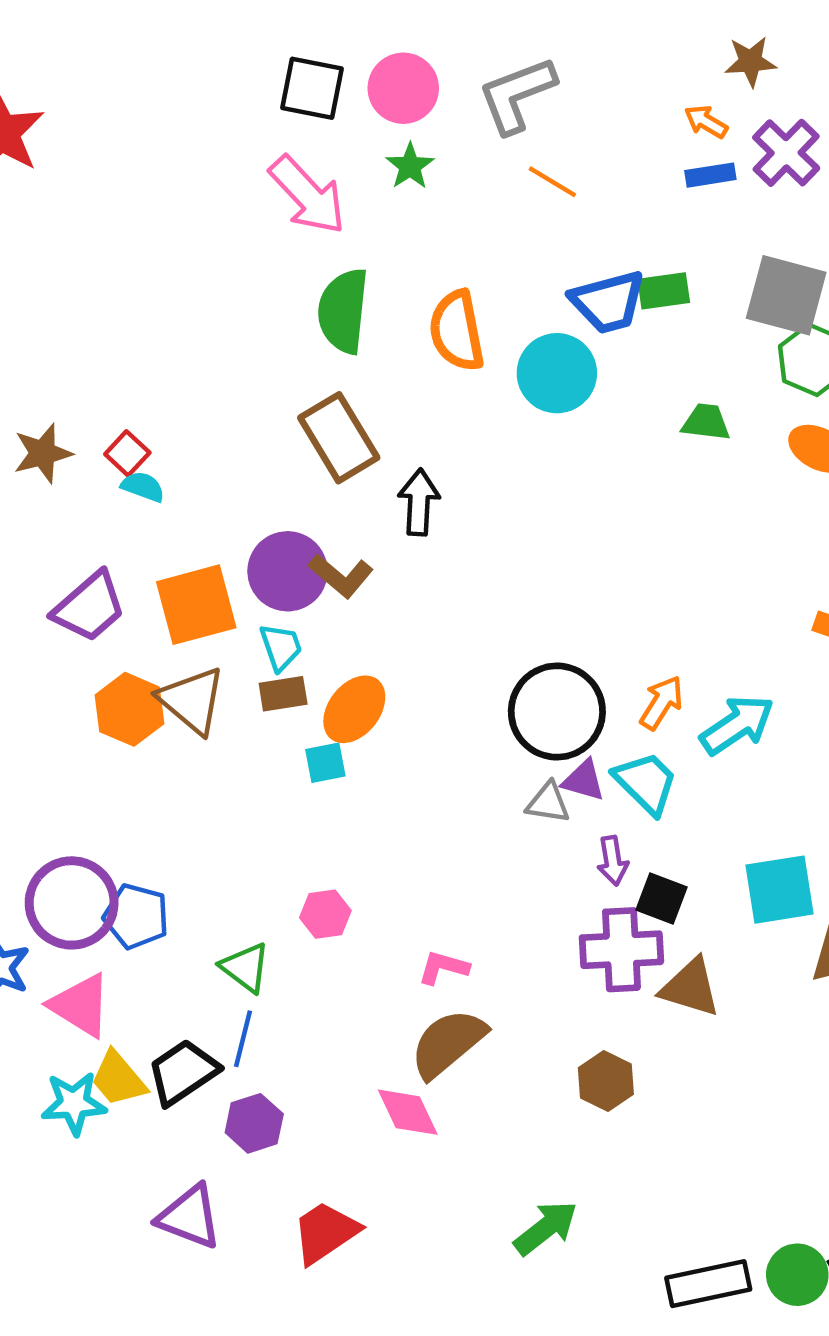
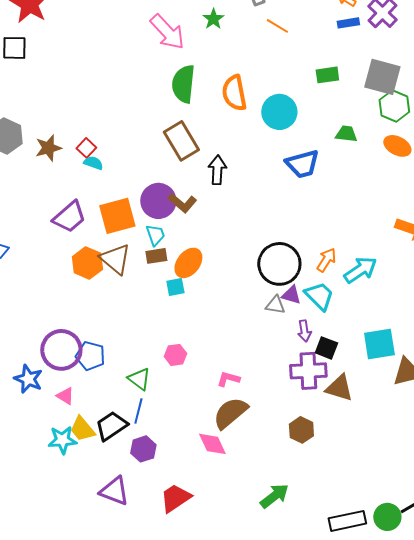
blue trapezoid: (608, 302) -> (302, 164), moved
pink triangle: (81, 1005) -> (65, 396), size x0.6

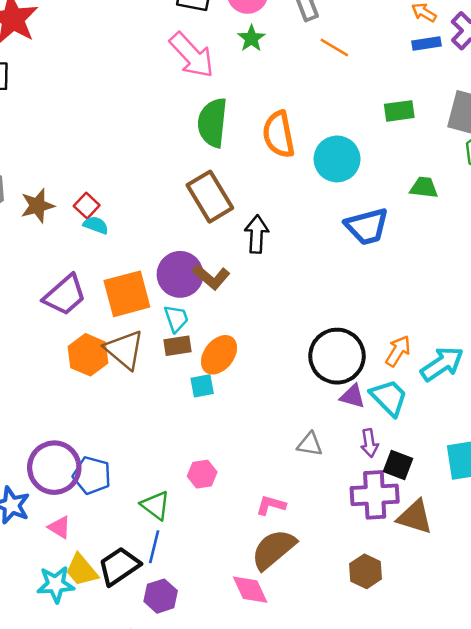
gray triangle: (275, 305) -> (310, 444), moved

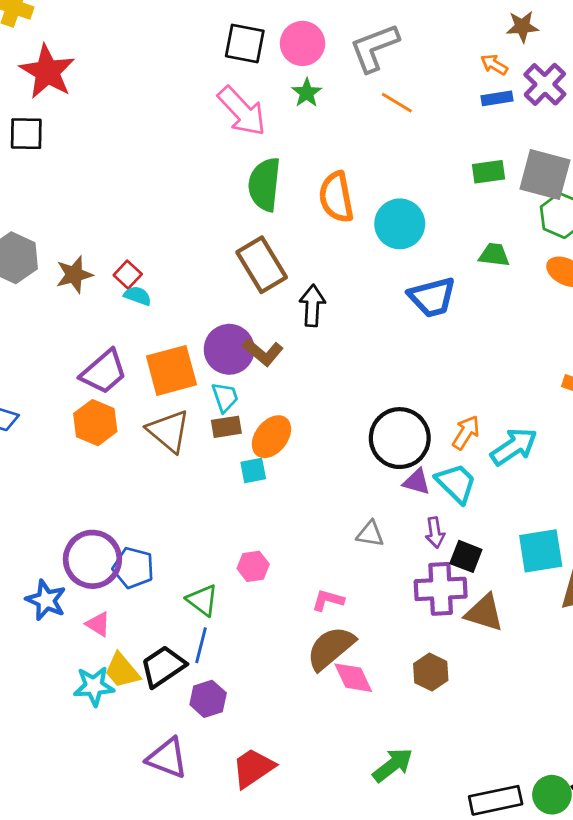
green rectangle: (399, 111) -> (489, 172), moved
orange hexagon: (88, 355) -> (95, 423), moved
pink diamond: (250, 590) -> (353, 678), moved

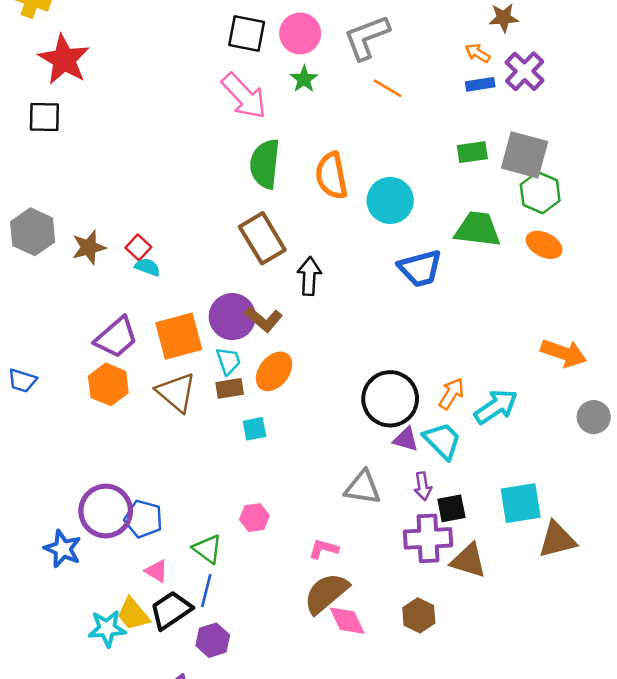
green trapezoid: (494, 255) -> (478, 229), size x1.6
orange ellipse: (271, 437) -> (274, 371), moved
gray triangle: (370, 534) -> (363, 488), size x1.4
black square: (466, 556) -> (451, 508), turned -32
pink triangle: (98, 624) -> (157, 571), moved

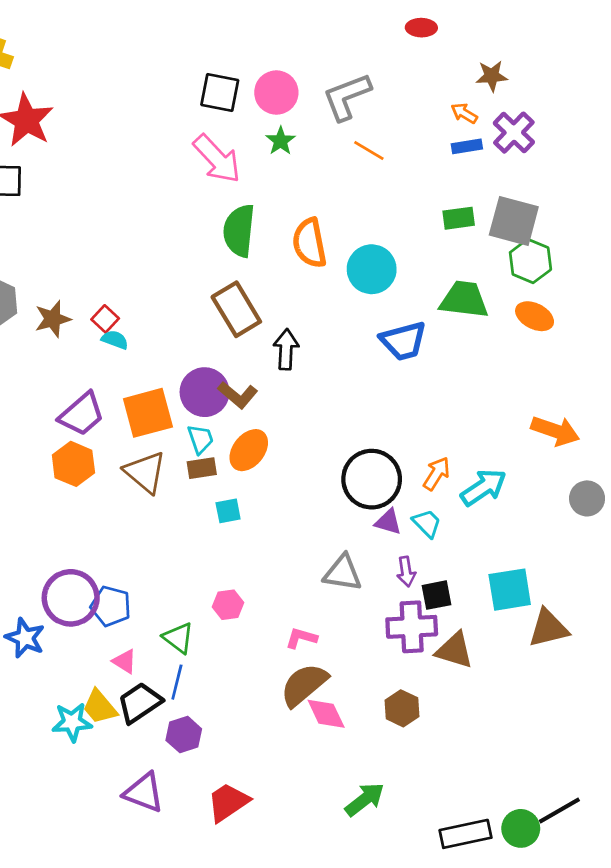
cyan trapezoid: (442, 441) -> (427, 523), size x0.7

